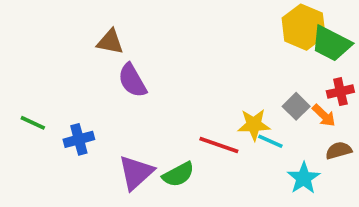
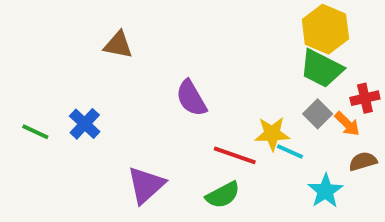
green trapezoid: (331, 44) -> (322, 69), moved
purple semicircle: (132, 80) -> (191, 98), moved
blue cross: (79, 139) -> (85, 124), moved, turned -32
green semicircle: (178, 174) -> (223, 195), moved

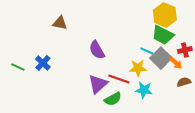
gray square: (318, 114) -> (161, 58), size x1.5
cyan line: (290, 151) -> (147, 51), moved
purple triangle: (146, 185) -> (98, 84), moved
cyan star: (325, 191) -> (144, 90), moved, turned -30

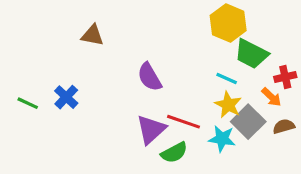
yellow hexagon: (165, 15) -> (228, 23), moved
gray square: (161, 58) -> (248, 122), moved
yellow star: (138, 68) -> (228, 105), moved, turned 30

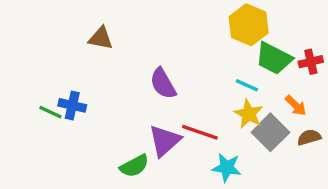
red cross: (285, 77) -> (311, 62), moved
blue cross: (66, 97) -> (72, 105), turned -30
green line: (28, 103) -> (50, 112), moved
cyan star: (222, 139) -> (227, 168), moved
green semicircle: (174, 153) -> (134, 166), moved

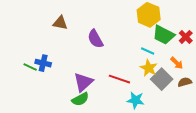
red cross: (311, 62) -> (186, 37), turned -32
purple semicircle: (163, 84) -> (95, 39), moved
purple triangle: (165, 141) -> (83, 82), moved

